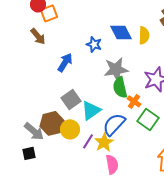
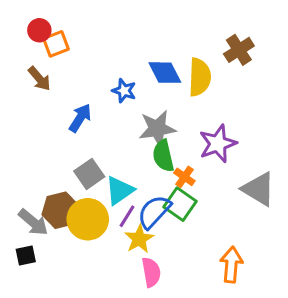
yellow semicircle: (144, 35) -> (200, 77), size x1.4
green square: (148, 119) -> (180, 204), moved
yellow circle: (70, 129) -> (88, 219), size x1.4
purple line: (88, 141) -> (127, 216), moved

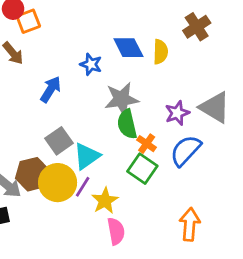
yellow semicircle: (200, 77) -> (160, 52), size x0.7
purple star: (218, 144) -> (177, 113), size x0.7
gray triangle: (259, 189) -> (215, 107), moved
blue semicircle: (154, 212) -> (186, 151), moved
purple line: (127, 216) -> (83, 187), moved

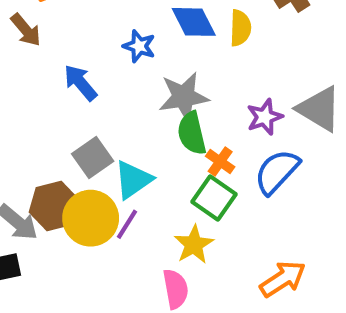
blue arrow: (51, 89) -> (80, 83), turned -72
yellow star: (105, 201) -> (194, 244), moved
orange arrow: (190, 224) -> (283, 279), turned 52

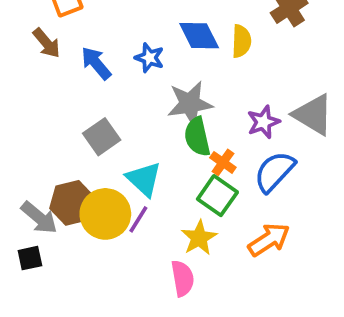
blue arrow: (80, 83) -> (96, 63), moved
gray square: (93, 157) -> (102, 137), moved
cyan triangle: (133, 180) -> (144, 179), turned -42
orange arrow: (283, 279) -> (269, 240), moved

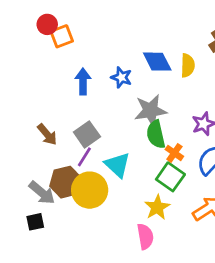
brown arrow: (46, 43) -> (47, 134), moved
blue arrow: (96, 63) -> (83, 81), turned 40
purple line: (138, 219) -> (84, 157), moved

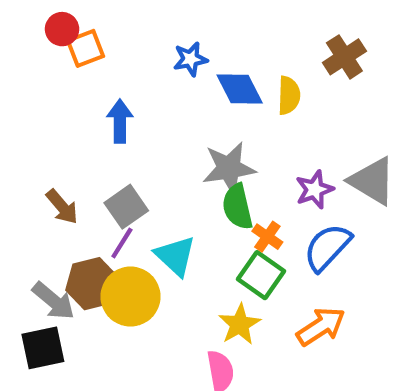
blue star: (121, 77) -> (190, 59), moved, turned -30
black square: (35, 222) -> (43, 348), size x1.5

